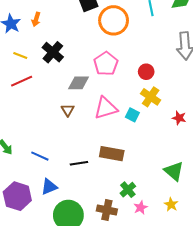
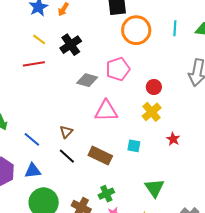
brown triangle: (68, 110) -> (66, 132), moved
cyan square: (132, 115) -> (134, 146), moved, turned -32
black line: (79, 163) -> (67, 156), turned 36

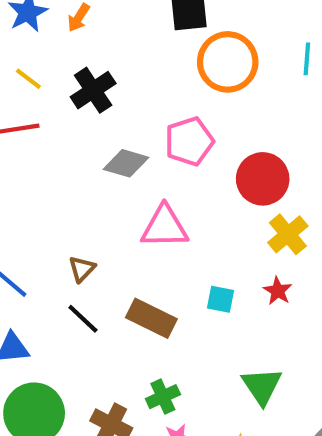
red circle: (154, 87) -> (263, 179), size x1.6
yellow cross: (152, 112) -> (288, 234), moved
red star: (173, 139) -> (278, 291), moved

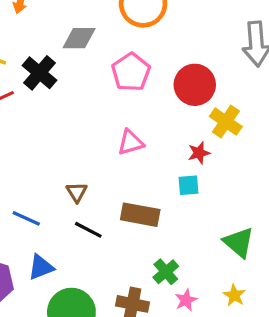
black cross: (93, 90) -> (40, 73), moved
gray diamond: (126, 163) -> (79, 38), moved
pink triangle: (165, 227) -> (131, 142), size x0.7
red star: (278, 291) -> (199, 153), moved, turned -30

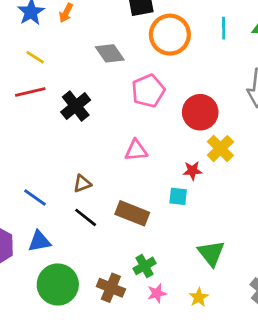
gray diamond: (79, 38) -> (110, 53), turned 44
black cross: (40, 73) -> (76, 106), moved
brown triangle: (77, 192) -> (82, 184), turned 30

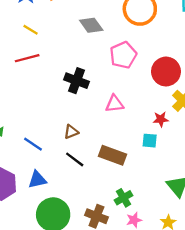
black cross: (76, 106) -> (77, 81), moved, turned -30

